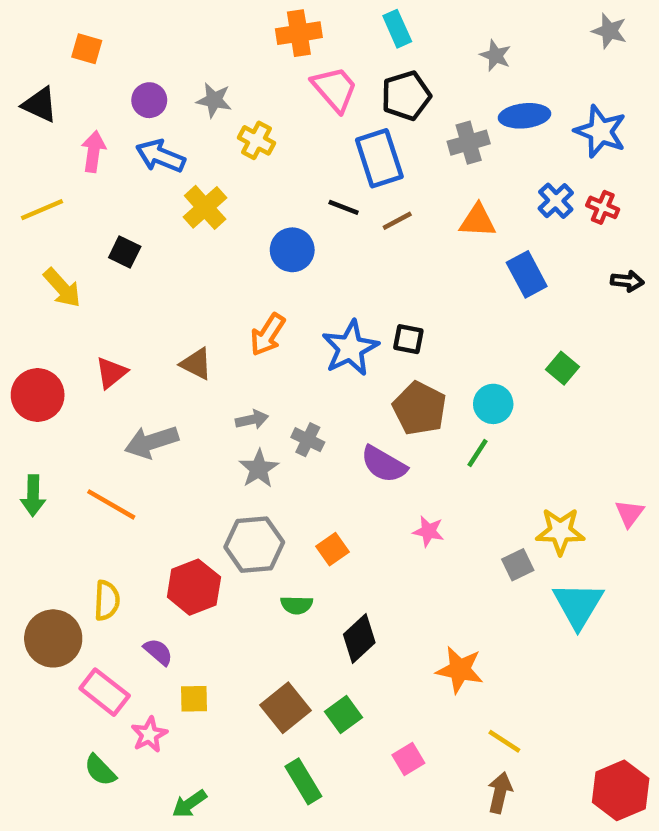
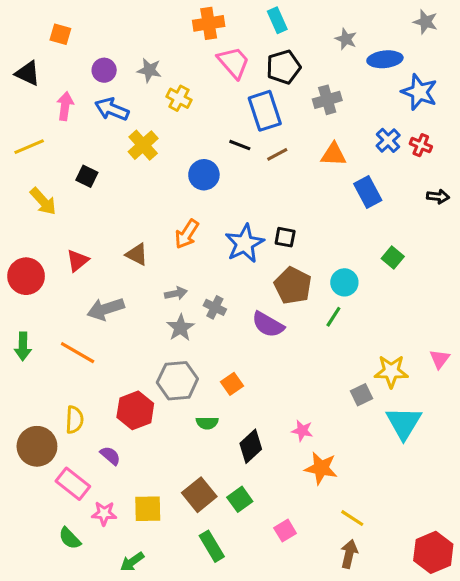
blue ellipse: (524, 116) -> (385, 59), moved
pink star: (428, 531) -> (302, 431), moved
yellow square: (194, 699) -> (148, 509), moved, size x1.4
pink star: (149, 735) -> (104, 513), turned 30

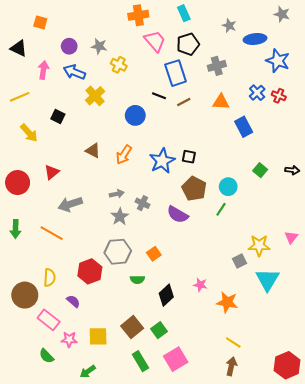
black arrow: (438, 197) -> (292, 170), moved
brown triangle: (137, 254) -> (93, 151), moved
orange star: (321, 468) -> (227, 302), moved
pink square: (285, 531) -> (176, 359), moved, size x1.6

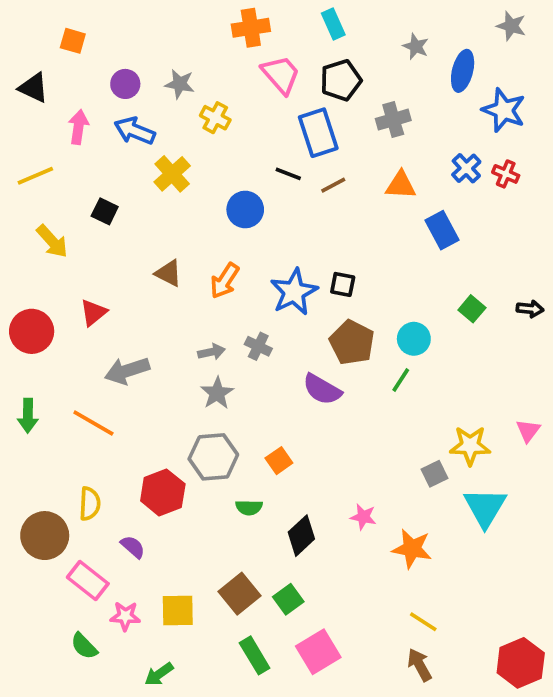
blue ellipse: (255, 39) -> (463, 71), turned -70
gray cross: (142, 203) -> (258, 346), moved
brown arrow: (231, 366) -> (419, 665), turned -42

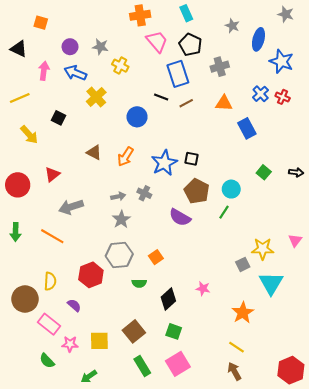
black pentagon: (341, 80) -> (190, 45), turned -30
orange star: (412, 549) -> (243, 313), moved, turned 30
green square: (288, 599) -> (174, 331), moved, turned -35

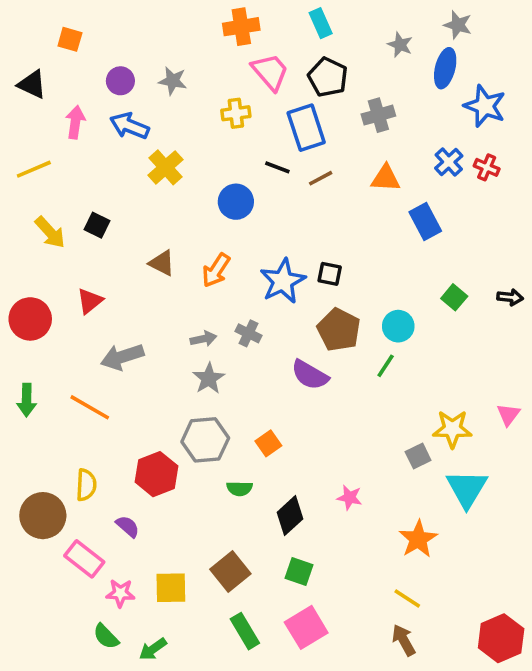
gray star: (286, 14) -> (458, 25), moved
yellow cross: (120, 66) -> (236, 113), moved, turned -35
black square: (58, 118) -> (97, 225), moved
green semicircle: (47, 361) -> (106, 636), moved

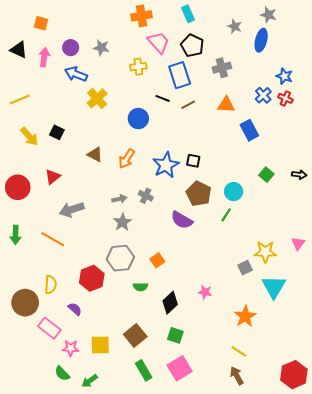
blue star: (485, 106) -> (284, 76), moved, size x0.7
pink arrow: (75, 122) -> (44, 57), moved

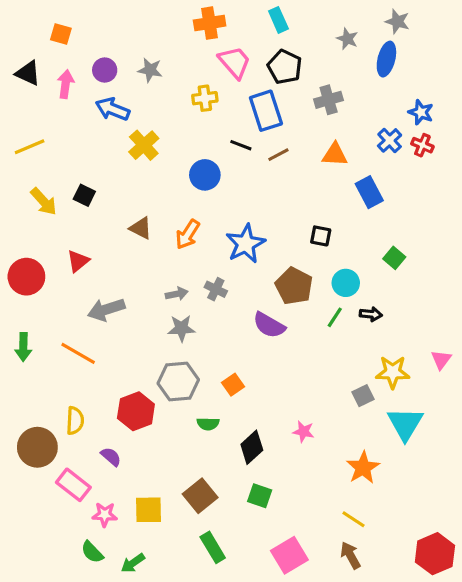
black square: (193, 161) -> (321, 236), moved
black arrow: (299, 175) -> (371, 314), moved
gray star: (122, 222) -> (181, 328), turned 30
pink square: (180, 368) -> (289, 555), moved

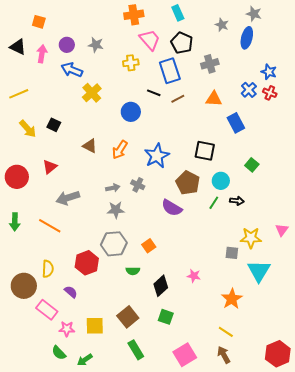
black square: (321, 236) -> (205, 151), size x1.5
gray square: (363, 396) -> (232, 253), turned 32

